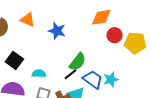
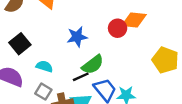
blue star: (57, 31) -> (77, 37), moved, turned 30
red circle: (115, 35) -> (118, 28), moved

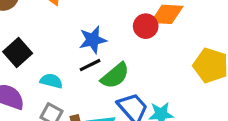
black line: (81, 77) -> (90, 65), moved

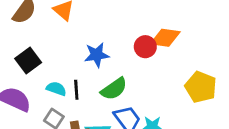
black line: (90, 65) -> (76, 90), moved, turned -72

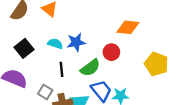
red circle: (145, 47) -> (111, 52), moved
cyan semicircle: (56, 89) -> (55, 44), moved

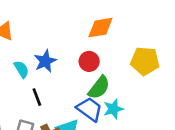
cyan semicircle: (55, 44) -> (21, 69), turned 56
green semicircle: (90, 68) -> (99, 88), moved

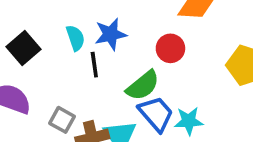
green semicircle: (99, 88) -> (143, 85), moved
black line: (37, 97) -> (94, 65), moved

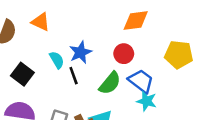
blue trapezoid: (156, 114) -> (141, 81), moved
cyan star: (189, 121) -> (147, 101), turned 30

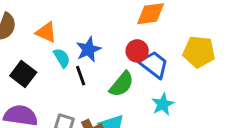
orange triangle: (41, 22) -> (46, 32), moved
blue trapezoid: (141, 81) -> (154, 65), moved
cyan star: (147, 101) -> (163, 104), turned 30

